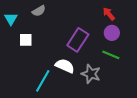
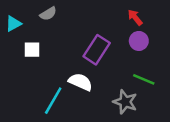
cyan triangle: (11, 19) -> (13, 24), turned 32
green line: (111, 55) -> (144, 79), moved
gray star: (91, 74) -> (125, 102), moved

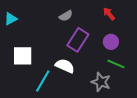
gray semicircle: (48, 14) -> (66, 16), moved
purple circle: (139, 41) -> (111, 42), moved
white square: (32, 50) -> (23, 56), moved, size x1.5

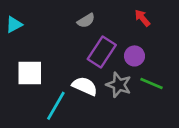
purple circle: (111, 42) -> (134, 56), moved
gray star: (101, 82) -> (119, 85), moved

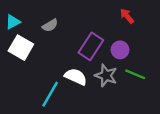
gray semicircle: (86, 21) -> (50, 25), moved
white square: (30, 73) -> (21, 48), moved, turned 30

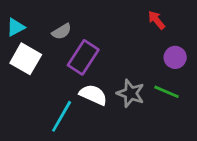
purple rectangle: (91, 46) -> (83, 57), moved
purple circle: (120, 50) -> (175, 57), moved

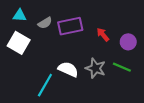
red arrow: (156, 20) -> (103, 35), moved
cyan triangle: (16, 27) -> (20, 16), moved, turned 32
purple rectangle: (83, 57) -> (70, 26), moved, turned 45

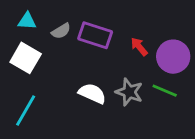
purple rectangle: (70, 26) -> (95, 35), turned 30
purple circle: (128, 42) -> (173, 57), size x1.5
cyan line: (45, 85) -> (26, 110), moved

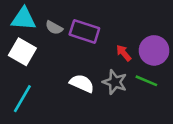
cyan triangle: (27, 21) -> (24, 19), size x1.5
gray semicircle: (61, 31) -> (54, 28), turned 60
red arrow: (139, 47) -> (124, 53), moved

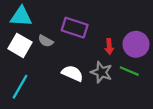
gray semicircle: (54, 28) -> (46, 41), moved
red arrow: (124, 53) -> (109, 47), turned -144

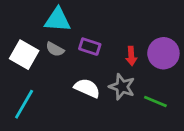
cyan triangle: (21, 16) -> (58, 20), moved
purple rectangle: (75, 28) -> (90, 47), moved, size x0.7
green line: (129, 71) -> (155, 102), moved

